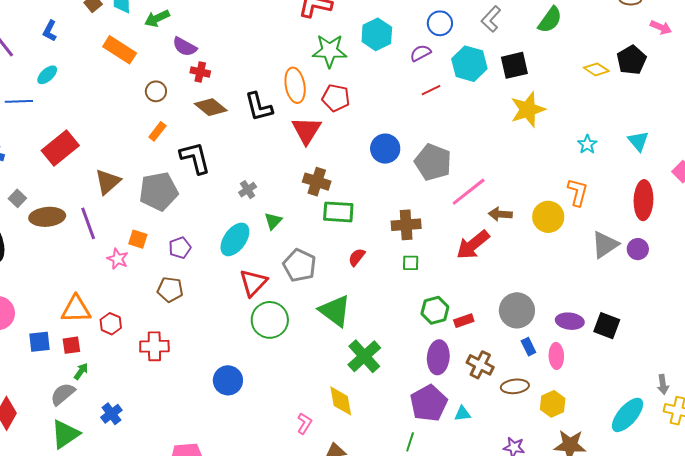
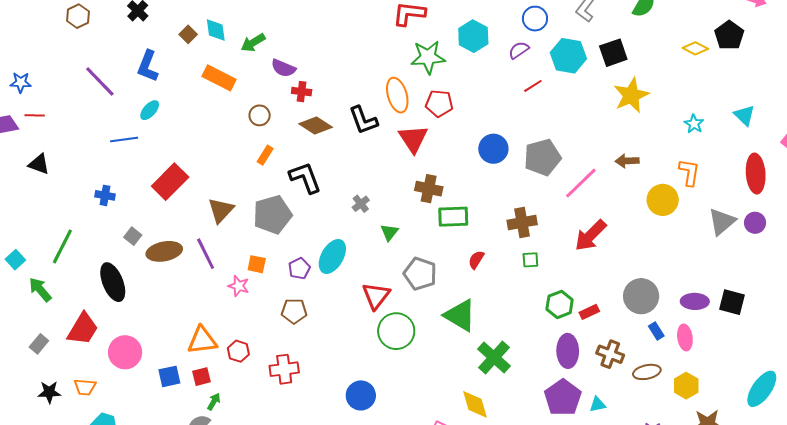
blue L-shape: (50, 31) -> (148, 66), size x1.5
gray pentagon: (433, 162) -> (542, 157), turned -30
brown arrow: (500, 214) -> (627, 161), moved
cyan ellipse: (235, 239) -> (332, 256), moved

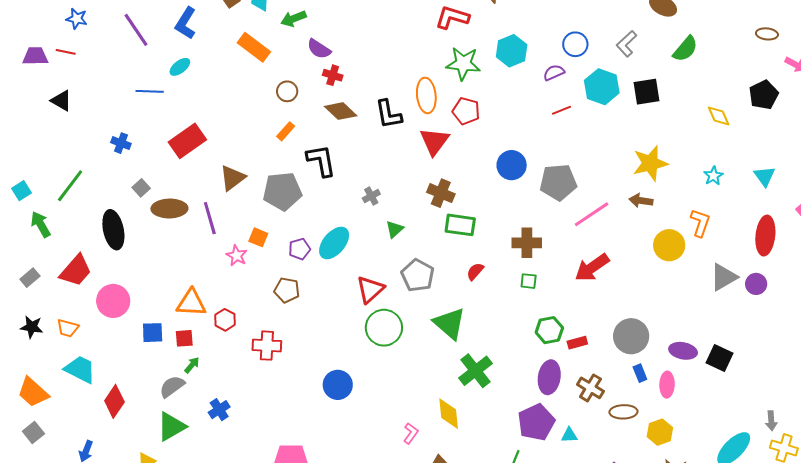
yellow diamond: (695, 48) -> (719, 116), moved, turned 30
blue star: (21, 82) -> (77, 19), moved
yellow star: (631, 95) -> (650, 163), moved

